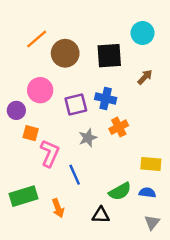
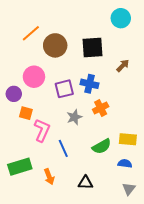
cyan circle: (143, 33) -> (121, 18), moved
green semicircle: (120, 191) -> (102, 146), moved

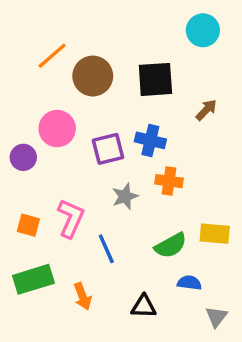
orange cross: (101, 108) -> (169, 181), turned 35
orange square: (26, 113) -> (28, 225), moved
blue semicircle: (125, 164) -> (189, 283), moved

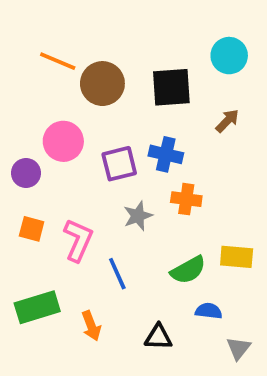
cyan circle: (203, 30) -> (229, 56), moved
orange line: (52, 56) -> (58, 61), turned 64
orange square: (28, 225) -> (32, 229), moved

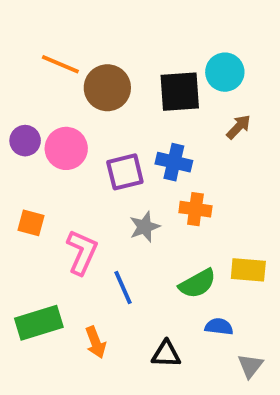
cyan circle: (229, 56) -> (225, 72), moved
purple circle: (26, 173) -> (25, 141), moved
orange square: (32, 229) -> (31, 223), moved

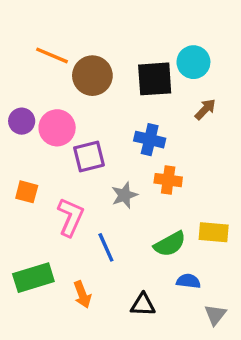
purple square: (125, 172) -> (89, 156), moved

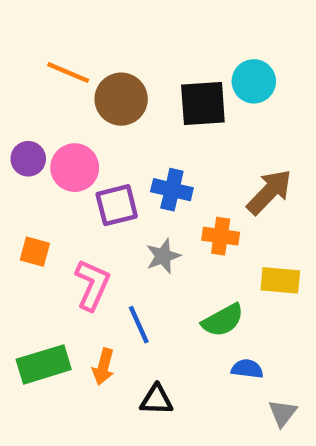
brown arrow: (205, 109) -> (269, 192), moved, size x1.6
blue cross: (150, 140) -> (172, 190), moved
yellow rectangle: (214, 232) -> (280, 280), moved
orange arrow: (82, 295) -> (103, 367), moved, turned 36
black triangle: (143, 305) -> (156, 400), moved

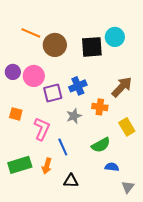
blue cross: (172, 190) -> (78, 86), turned -36
yellow rectangle: (280, 280) -> (127, 127), turned 54

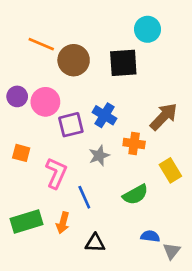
cyan circle: (115, 37) -> (147, 29), moved
blue cross: (78, 86) -> (104, 115), turned -36
blue semicircle: (112, 167) -> (150, 236), moved

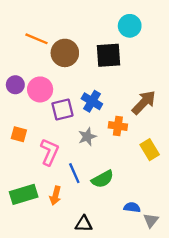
green semicircle: (135, 195) -> (103, 179), moved
black triangle: (95, 243) -> (84, 224), moved

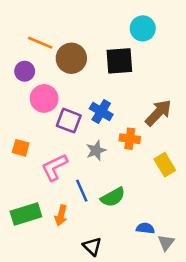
purple circle: (15, 85) -> (25, 71), moved
purple square: (62, 110) -> (69, 121), turned 35
pink L-shape: (50, 152) -> (54, 167), turned -140
black triangle: (84, 224) -> (92, 246), turned 42

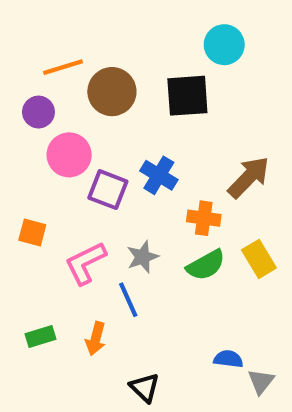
orange line: (40, 43) -> (63, 67), turned -40
gray star: (96, 150) -> (143, 257), moved
green semicircle: (113, 197) -> (206, 265), moved
green rectangle: (26, 214) -> (41, 337), size x0.6

